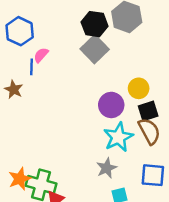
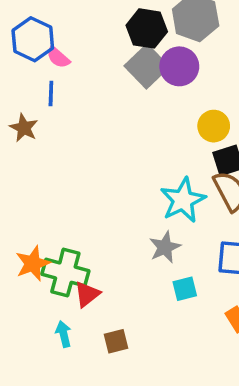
pink semicircle: (41, 55) -> (58, 57), moved, turned -91
purple circle: (111, 105) -> (179, 66), moved

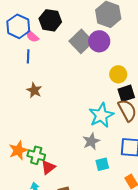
black hexagon: (147, 28) -> (50, 20), moved
brown star: (24, 128) -> (34, 90), moved
green cross: (65, 273) -> (36, 155), size x0.7

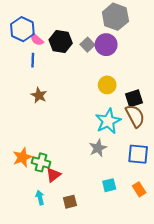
black hexagon: (50, 20) -> (61, 42), moved
gray square: (81, 41) -> (88, 45), size x0.6
yellow circle: (118, 74) -> (107, 85), moved
cyan square: (102, 164) -> (109, 185), moved

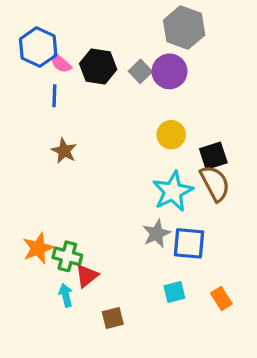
blue square: (138, 154) -> (189, 243), moved
cyan arrow: (40, 198) -> (66, 295), moved

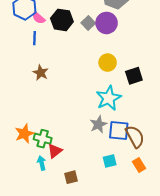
brown semicircle: (215, 183) -> (135, 137), moved

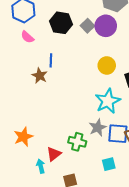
pink semicircle: (39, 18) -> (27, 37), moved
blue line: (35, 38) -> (51, 60), moved
green cross: (43, 139) -> (77, 142), moved

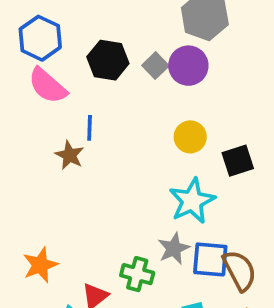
pink semicircle: (27, 37) -> (48, 86), size x1.6

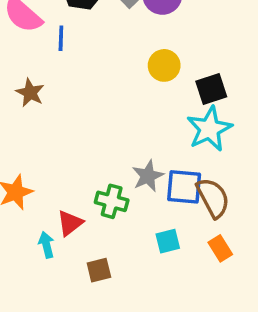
blue line: (90, 128) -> (61, 38), moved
brown star: (69, 155) -> (30, 93), moved
cyan star: (192, 201) -> (209, 129), moved

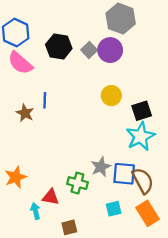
blue line: (61, 38) -> (45, 100), moved
red triangle: (70, 223) -> (51, 197), turned 48
orange rectangle: (220, 248) -> (147, 213), size x1.5

